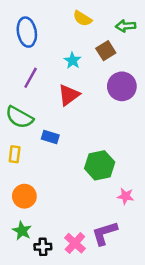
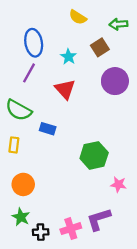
blue ellipse: (27, 32) -> (34, 43), moved
red triangle: (69, 95) -> (65, 89), turned -35
pink cross: (75, 243) -> (71, 229), turned 30

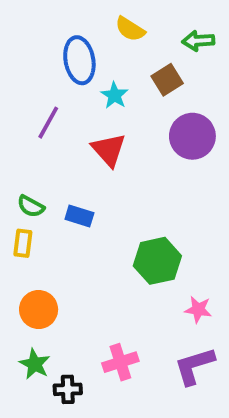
blue ellipse: (34, 43) -> (79, 60), moved
green semicircle: (19, 110) -> (31, 206), moved, size x0.6
purple L-shape: (99, 219) -> (194, 366), moved
pink cross: (71, 229) -> (120, 362), moved

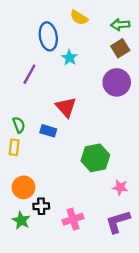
brown square: (167, 80) -> (120, 48), moved
red triangle: (109, 150) -> (66, 107), moved
green semicircle: (31, 206) -> (19, 125), turned -140
black cross: (68, 389) -> (41, 206), moved

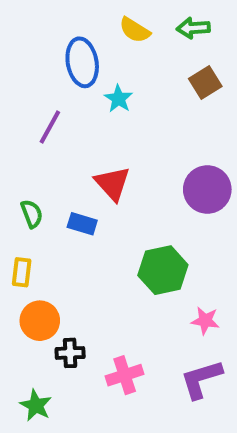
green arrow: (120, 25) -> (193, 28), moved
purple circle: (117, 82) -> (207, 189), moved
yellow rectangle: (14, 147) -> (22, 272), moved
green star: (21, 220) -> (36, 405), moved

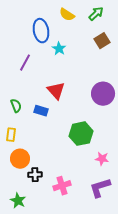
green arrow: (193, 28) -> (96, 14), turned 140

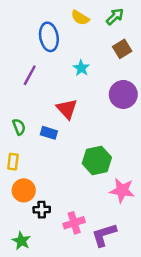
cyan star: (59, 49) -> (81, 68), moved
purple circle: (103, 94) -> (123, 94), moved
pink star: (102, 159) -> (122, 190), size x1.5
purple L-shape: (100, 188) -> (104, 235), moved

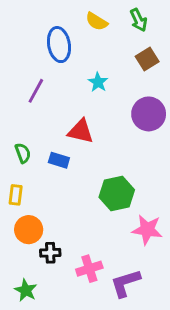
green arrow: (115, 16) -> (138, 20), turned 108
red triangle: (67, 109) -> (81, 131), turned -35

